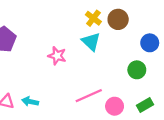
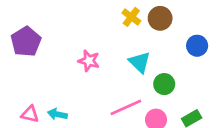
cyan triangle: (91, 42) -> (140, 62), moved
green circle: (137, 70) -> (164, 84), moved

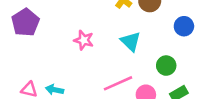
green circle: (164, 84) -> (166, 66), moved

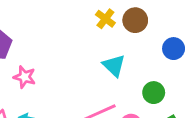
pink star: (84, 40) -> (24, 77), moved

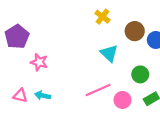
brown circle: (135, 20) -> (135, 31), moved

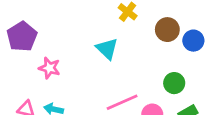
cyan triangle: (109, 53) -> (107, 49), moved

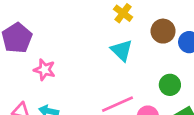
cyan triangle: (107, 49) -> (122, 50), moved

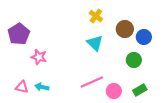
green circle: (170, 85) -> (134, 60), moved

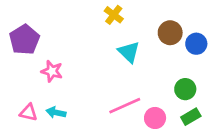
yellow cross: (96, 16) -> (114, 15), moved
green circle: (134, 60) -> (185, 89), moved

